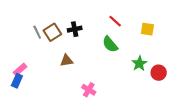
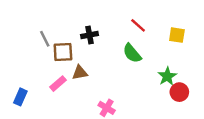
brown square: (52, 32) -> (63, 52), moved, turned 30
pink rectangle: (20, 70) -> (58, 84), moved
red circle: (159, 73) -> (179, 92), moved

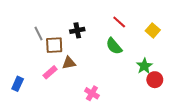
yellow square: (177, 35) -> (153, 30), turned 32

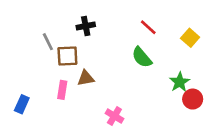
black cross: (77, 30) -> (86, 26), moved
pink rectangle: (50, 72) -> (62, 90), turned -40

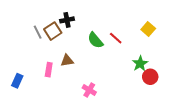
red line: (148, 27) -> (116, 38), moved
brown square: (67, 56) -> (53, 31), moved, turned -30
green semicircle: (142, 57) -> (95, 40), moved

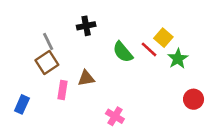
yellow square: (148, 29) -> (163, 38), moved
brown square: (53, 31) -> (47, 63), moved
green star: (140, 64) -> (178, 59), moved

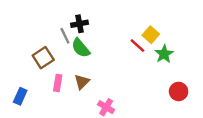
gray line: (48, 42) -> (65, 36), moved
green semicircle: (123, 52) -> (81, 48), moved
brown triangle: (86, 78) -> (82, 82), moved, turned -35

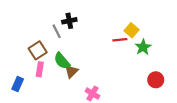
red line: (137, 46) -> (120, 40), turned -48
green semicircle: (81, 48) -> (62, 61), moved
pink rectangle: (58, 83) -> (40, 69), moved

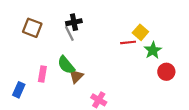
gray line: (57, 31) -> (69, 33), moved
brown square: (38, 50) -> (32, 28), moved, turned -36
red circle: (156, 80) -> (166, 72), moved

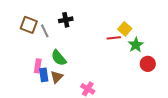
gray line: (69, 33) -> (45, 31), moved
brown triangle: (76, 76) -> (57, 77), moved
blue rectangle: (19, 90) -> (44, 75), moved, turned -32

